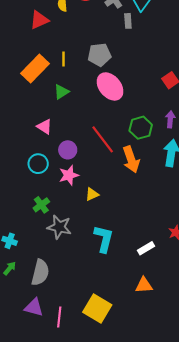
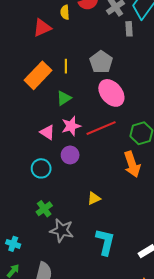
gray pentagon: (99, 55) -> (101, 62), turned -30
red line: (103, 139) -> (101, 128), moved, turned -76
pink star: (69, 175) -> (71, 126), moved

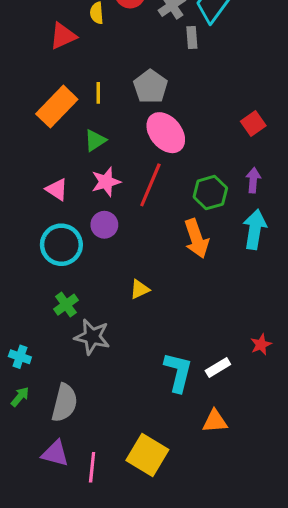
red line: (101, 128) -> (150, 185), turned -44
pink triangle: (47, 132) -> (57, 189), moved
cyan circle: (41, 168) -> (61, 245), size x1.4
cyan L-shape: (105, 242) -> (178, 372), moved

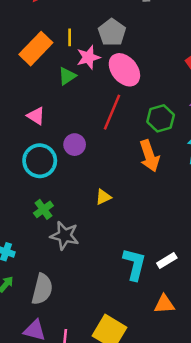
pink star: (106, 182) -> (88, 57), moved

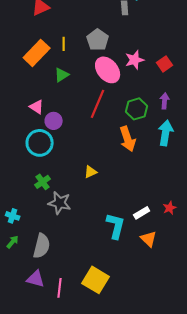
pink star: (88, 57) -> (135, 60), moved
purple circle: (75, 145) -> (54, 121), moved
white rectangle: (167, 260) -> (142, 213), moved
orange triangle: (164, 304) -> (149, 239), moved, turned 48

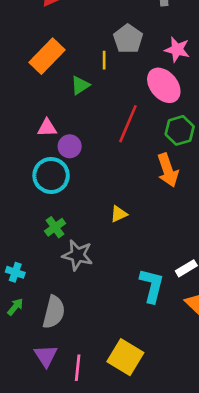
yellow line: (64, 44) -> (104, 60), moved
pink star: (135, 60) -> (177, 50), moved, turned 30
pink ellipse: (108, 70) -> (164, 85), moved
pink triangle: (37, 107) -> (47, 128), turned -35
purple triangle: (36, 279) -> (46, 356), turned 42

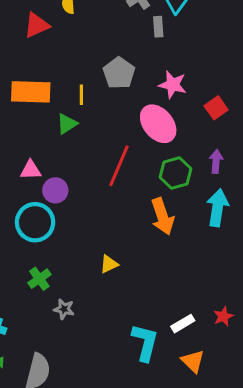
orange rectangle: (47, 56) -> (31, 92), turned 48
yellow line: (104, 60) -> (81, 95), moved
gray star: (78, 255) -> (64, 309), size x0.6

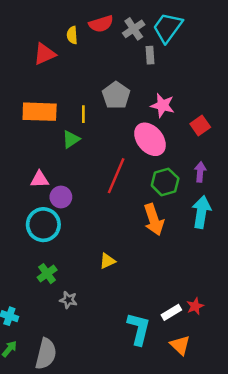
red star: (223, 316) -> (195, 306), moved

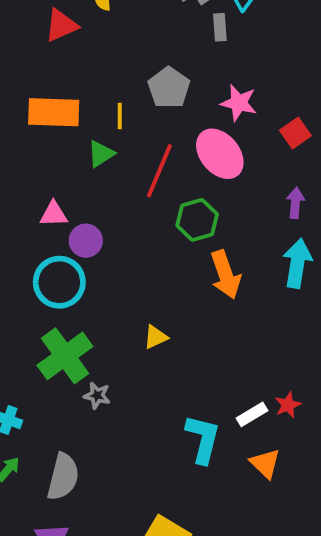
red line: (116, 176) -> (159, 171), moved
green hexagon: (165, 182) -> (197, 220), moved
green cross: (47, 274) -> (65, 356), size x1.8

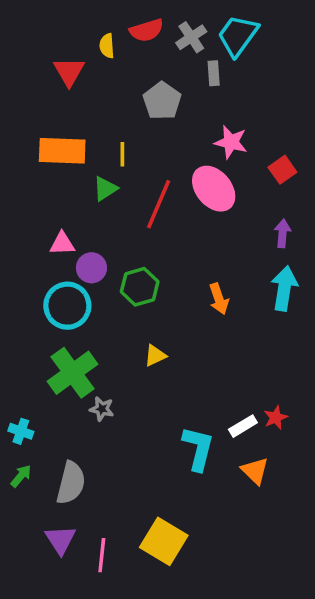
red triangle: (61, 25) -> (69, 72), turned -36
gray pentagon: (169, 88) -> (162, 101), moved
green hexagon: (197, 220) -> (140, 287), moved
orange arrow: (225, 275) -> (219, 299), size x0.7

